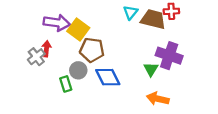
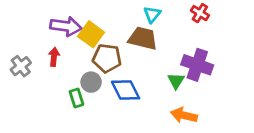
red cross: (171, 11) -> (200, 13), turned 35
brown trapezoid: (153, 19) -> (143, 38), moved
gray cross: (36, 57) -> (21, 66), moved

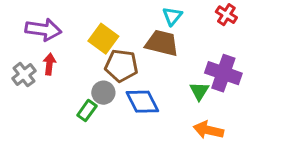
purple arrow: (66, 26) -> (43, 30), moved
red arrow: (54, 57) -> (49, 64), moved
green rectangle: (76, 98) -> (87, 111), turned 54

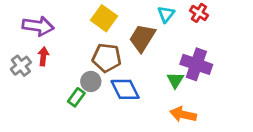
cyan triangle: (172, 16) -> (166, 14), moved
yellow square: (103, 39) -> (104, 18), moved
brown trapezoid: (162, 43) -> (142, 38), turned -72

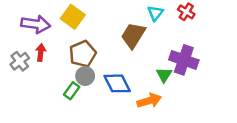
yellow square: (104, 18) -> (73, 17), moved
brown pentagon: (107, 58) -> (83, 54), moved, turned -30
orange arrow: (183, 114) -> (149, 101), moved, turned 150

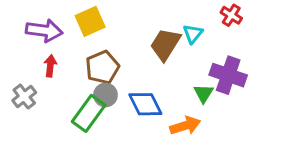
cyan triangle: (155, 13) -> (193, 34), moved
yellow square: (73, 17) -> (90, 21), turned 30
gray cross: (20, 61) -> (24, 97), moved
green rectangle: (72, 91) -> (89, 113), size x1.6

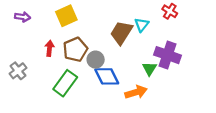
purple arrow: (44, 31) -> (22, 17), moved, size x0.6
red arrow: (50, 66) -> (49, 48), moved
gray circle: (105, 95) -> (96, 60), moved

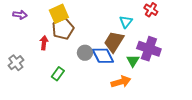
brown trapezoid: (121, 33) -> (114, 42), moved
brown pentagon: (75, 49) -> (63, 29), moved
blue diamond: (107, 76) -> (103, 56), moved
green rectangle: (65, 83) -> (58, 74), size x0.6

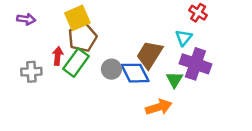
cyan triangle: (126, 22) -> (184, 38), moved
gray cross: (16, 63) -> (31, 72), moved, turned 35
green rectangle: (58, 74) -> (76, 63), moved, size x1.5

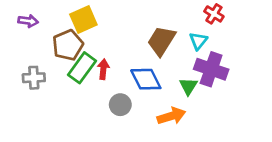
brown pentagon: (83, 38) -> (68, 45), moved
brown trapezoid: (150, 55) -> (161, 41), moved
red arrow: (58, 56) -> (103, 69), moved
gray circle: (111, 69) -> (120, 105), moved

